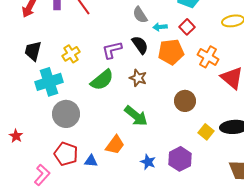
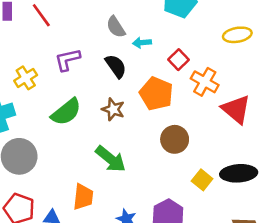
red square: (187, 27) -> (179, 60), moved
purple L-shape: (112, 50) -> (67, 60), moved
orange pentagon: (171, 52) -> (156, 94), moved, turned 30
orange trapezoid: (115, 145) -> (83, 197), turned -30

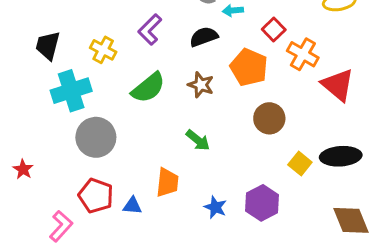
purple L-shape: (67, 60) -> (150, 29), turned -32
black semicircle: (116, 66) -> (204, 37), turned -75
yellow cross: (26, 78) -> (103, 50), turned -30
green arrow: (111, 159) -> (198, 140), size x0.7

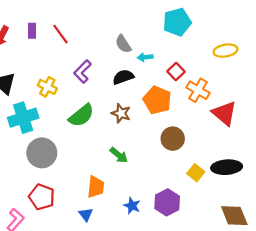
blue triangle: (132, 206) -> (86, 214), moved, turned 48

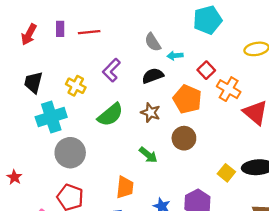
red line: (60, 34) -> (89, 32), turned -60
brown circle: (173, 139) -> (184, 138), moved

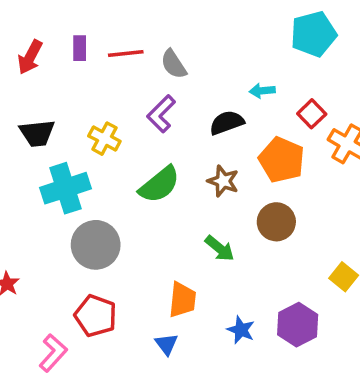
gray semicircle: (153, 42) -> (174, 64), moved
black trapezoid: (33, 82) -> (37, 133), turned -110

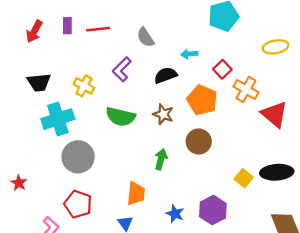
gray semicircle: (174, 64) -> (145, 37), moved
green semicircle: (159, 185) -> (121, 117), turned 52
green arrow: (220, 248) -> (161, 159), turned -114

